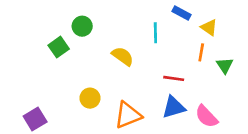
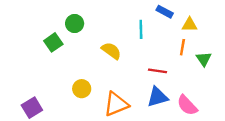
yellow triangle: (209, 27) -> (190, 25), turned -35

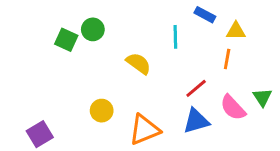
green square: (53, 42) -> (66, 40), moved, turned -30
green triangle: (204, 59) -> (262, 97), moved
red line: (158, 71) -> (196, 88), turned -48
pink semicircle: (187, 105) -> (233, 108), moved

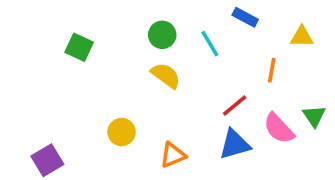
green circle: (93, 29) -> (162, 35), moved
yellow triangle: (236, 31) -> (302, 37), moved
cyan line: (175, 37) -> (210, 44), turned -30
orange triangle: (144, 130) -> (173, 155), size x0.7

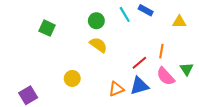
cyan line: (210, 44) -> (125, 14), moved
orange line: (272, 70) -> (161, 51), moved
orange triangle: (173, 155) -> (116, 89), moved

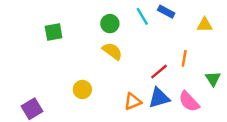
green square: (47, 28) -> (54, 32), turned -35
pink semicircle: (166, 76) -> (189, 101), moved

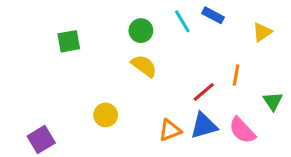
yellow triangle: (205, 25) -> (262, 32), turned -35

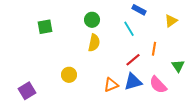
cyan line: (182, 21) -> (129, 29), moved
yellow semicircle: (144, 66) -> (94, 43), turned 66

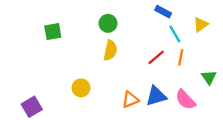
cyan line: (129, 29) -> (175, 34), moved
red line: (133, 60) -> (156, 57), moved

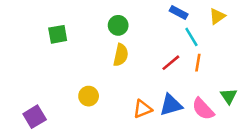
yellow triangle: (201, 25) -> (217, 16), moved
green triangle: (209, 77) -> (229, 96), moved

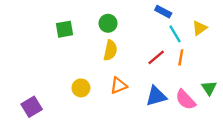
yellow triangle: (217, 16) -> (200, 28), moved
green square: (58, 34) -> (64, 29), moved
orange triangle: (143, 109) -> (119, 86), moved

